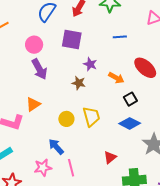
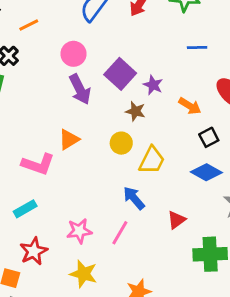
purple square: (72, 39) -> (120, 74), moved, turned 30
yellow trapezoid: (91, 117) -> (152, 160), turned 40
yellow circle: (66, 119) -> (121, 143), moved
blue arrow: (56, 147) -> (134, 198), moved
pink line: (71, 168) -> (120, 233), turned 42

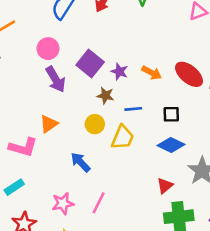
blue line: (197, 47) -> (133, 109), moved
orange arrow: (190, 106) -> (152, 73), moved
black square: (209, 137) -> (171, 114), turned 30
blue arrow: (134, 198) -> (80, 162), moved
red triangle: (176, 220) -> (165, 186), moved

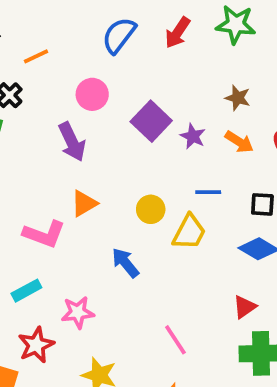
purple arrow: (56, 79) -> (72, 142), moved
brown star: (105, 96) -> (238, 98), moved
pink star: (63, 203) -> (78, 312), moved
pink line: (99, 203) -> (175, 340), moved, turned -65

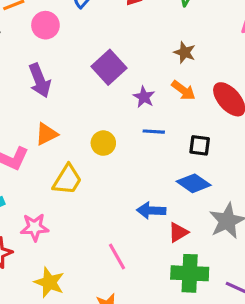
pink circle: (92, 94) -> (45, 25), moved
purple star: (193, 136) -> (144, 97), moved
yellow trapezoid: (189, 232) -> (67, 180), moved
blue arrow: (125, 263) -> (151, 210), moved, turned -52

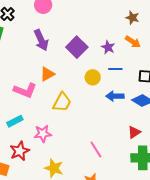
purple square: (109, 67) -> (77, 47), moved
yellow circle: (103, 143) -> (93, 77), moved
blue arrow: (151, 210) -> (115, 96), moved

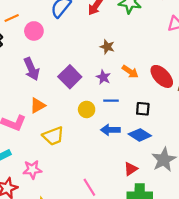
brown star: (132, 18) -> (107, 47), moved
yellow trapezoid: (62, 102) -> (53, 136), turned 40

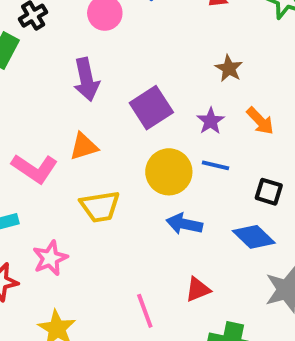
yellow circle: (87, 109) -> (169, 172), size x1.5
blue arrow: (110, 130) -> (184, 224), moved
red triangle: (131, 169) -> (198, 289), moved
pink star: (32, 170) -> (50, 258), turned -30

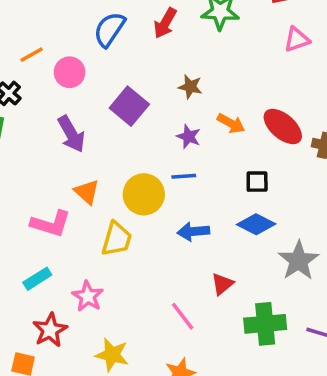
purple square: (151, 108) -> (129, 106), moved
orange triangle: (84, 146) -> (87, 192), turned -44
blue line: (215, 165) -> (184, 176), moved
yellow circle: (169, 172) -> (144, 194), moved
yellow trapezoid: (100, 207) -> (117, 239), turned -48

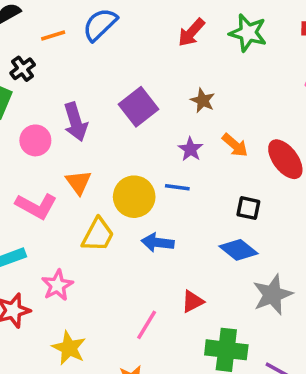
blue semicircle: (109, 29) -> (100, 24), moved
pink circle: (70, 72) -> (35, 140), moved
blue arrow: (193, 231) -> (158, 243), moved
pink line: (183, 316) -> (147, 325), turned 56

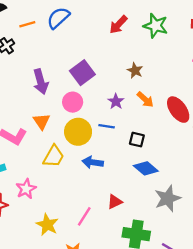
brown star: (203, 101) -> (135, 71), moved
pink circle: (35, 140) -> (73, 102), moved
black square: (248, 208) -> (137, 140), moved
yellow star: (69, 348) -> (47, 225), moved

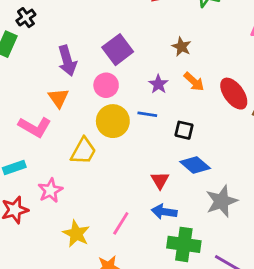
orange triangle: (42, 121) -> (58, 98), moved
blue arrow: (93, 162) -> (164, 212), moved
red triangle: (115, 202) -> (160, 180), moved, turned -35

